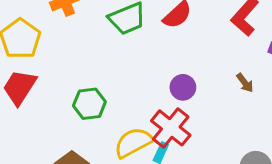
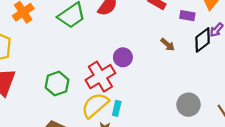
red cross: (171, 128) -> (100, 77), moved, turned 32

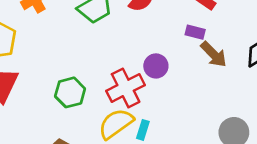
purple rectangle: (187, 16) -> (195, 32), moved
brown arrow: (168, 45) -> (214, 54), size x1.5

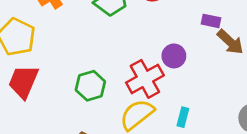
cyan rectangle: (143, 130) -> (183, 117), moved

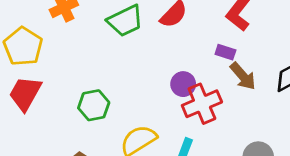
red cross: (145, 79) -> (202, 104), moved

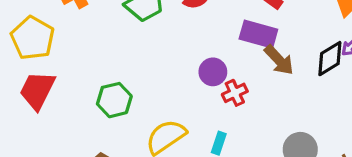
purple rectangle: (225, 52) -> (258, 34), size x1.6
red cross: (202, 104) -> (235, 93), size x0.6

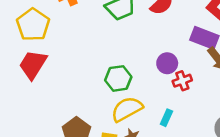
green hexagon: (114, 100) -> (118, 78), moved

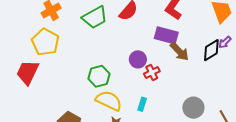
yellow pentagon: (33, 25) -> (45, 42), moved
yellow semicircle: (127, 109) -> (109, 101), turned 60

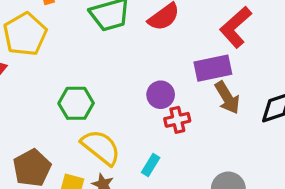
purple rectangle: (166, 35) -> (213, 68), turned -40
green hexagon: (99, 76) -> (76, 103), moved

